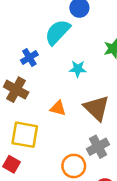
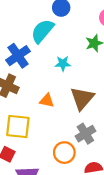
blue cross: (29, 57) -> (18, 56), size x1.5
brown triangle: (97, 108) -> (82, 98), turned 30

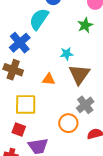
cyan star: (63, 63) -> (67, 54), moved

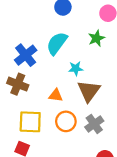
cyan semicircle: (39, 19) -> (57, 43), moved
orange circle: (68, 123) -> (66, 121), moved

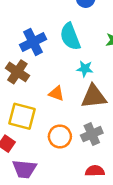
cyan semicircle: (57, 43) -> (70, 37), turned -70
brown triangle: (89, 91) -> (94, 97), turned 35
orange circle: (66, 121) -> (60, 136), moved

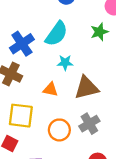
cyan semicircle: (70, 37) -> (56, 34), turned -116
cyan star: (85, 69) -> (65, 63), moved

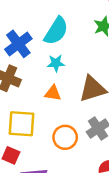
cyan star: (65, 63) -> (56, 63), moved

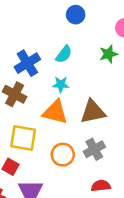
cyan semicircle: (56, 31) -> (64, 54), size x0.7
orange triangle: (53, 93) -> (55, 112), size x1.6

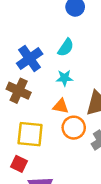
orange triangle: (55, 112) -> (61, 106), size x0.6
orange circle: (63, 155) -> (74, 128), moved

